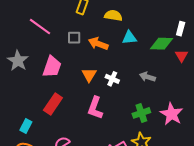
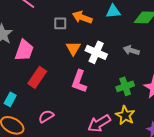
gray square: (74, 38) -> (60, 23), moved
pink trapezoid: (52, 67) -> (24, 50), moved
white cross: (112, 79) -> (96, 52), size x1.5

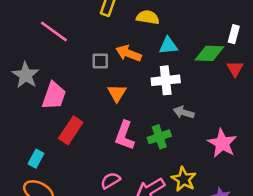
gray arrow: (131, 50) -> (184, 112), moved
white cross: (96, 52) -> (166, 80), moved, turned -30
green cross: (125, 86) -> (159, 137), moved
pink semicircle: (46, 116) -> (110, 180), moved

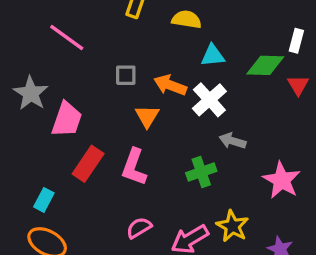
orange arrow: (128, 53) -> (170, 85), moved
white cross: (166, 80) -> (209, 100), turned -36
pink L-shape: (125, 136) -> (134, 167), moved

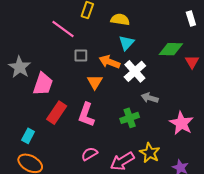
pink line: (67, 38) -> (63, 29), moved
white rectangle: (296, 41) -> (191, 18), moved, turned -32
cyan triangle: (213, 56) -> (126, 43), moved, turned -42

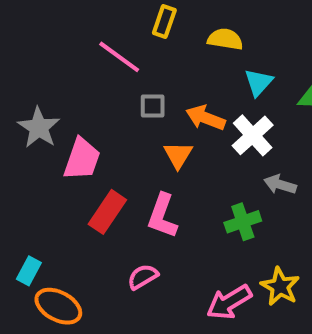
cyan triangle: (126, 43) -> (259, 82), moved
cyan rectangle: (28, 136) -> (29, 271), moved
pink semicircle: (89, 154) -> (143, 277), moved

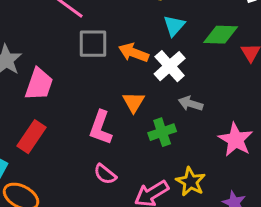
gray square: (153, 106) -> (93, 44), size x1.5
orange triangle: (178, 155) -> (134, 102), moved
red rectangle: (107, 212) -> (32, 137), moved
pink semicircle: (143, 277) -> (105, 174), moved, turned -110

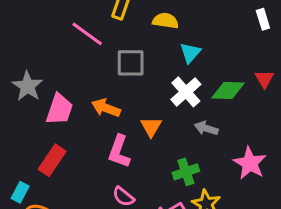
green diamond: (221, 35) -> (228, 91), moved
gray square: (93, 44) -> (131, 63), moved
orange arrow: (134, 53) -> (106, 108), moved
green cross: (162, 132) -> (186, 172), moved

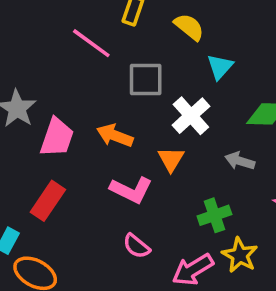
yellow semicircle: (166, 21) -> (189, 27), turned 30
white cross: (186, 92) -> (191, 116), moved
pink L-shape: (119, 152) -> (131, 190), turned -84

